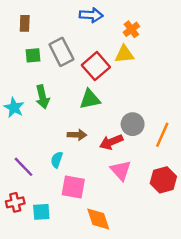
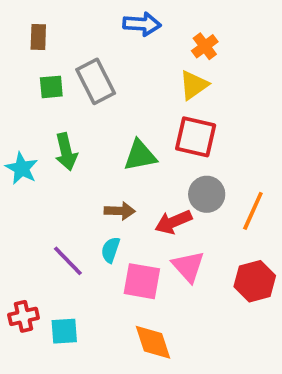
yellow triangle: (124, 54) -> (194, 85), turned -30
red square: (96, 66) -> (196, 137), moved, turned -36
cyan semicircle: (57, 160) -> (110, 250), moved
purple line: (24, 167) -> (68, 261), moved
pink square: (73, 187) -> (142, 281), moved

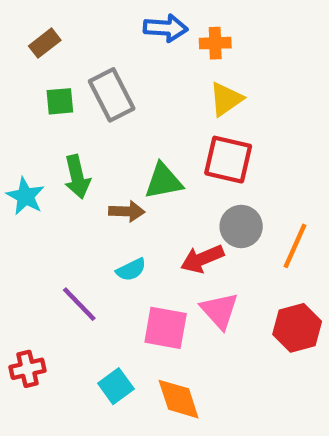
brown rectangle: (38, 37) -> (45, 43), turned 50
orange cross: (205, 46) -> (215, 43), moved, turned 35
brown arrow: (120, 211) -> (127, 211), moved
cyan semicircle: (110, 250) -> (131, 270), moved, turned -135
cyan square: (64, 331) -> (116, 386), moved, turned -32

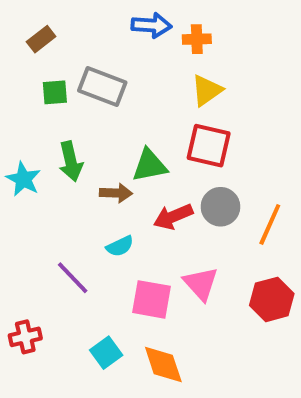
gray rectangle: (112, 95) -> (102, 86), turned -42
red arrow: (202, 259) -> (173, 217), moved

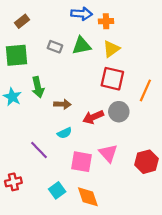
gray rectangle: (102, 86) -> (55, 47), size x0.6
green square: (55, 92) -> (17, 55), moved, size x1.6
green triangle: (150, 165) -> (82, 46), moved
orange line: (270, 224) -> (145, 90), moved

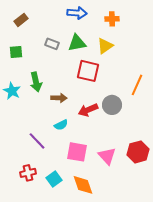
orange cross: (106, 21) -> (112, 19), moved
green square: (17, 55) -> (16, 52), size x0.6
red square: (112, 79) -> (88, 71), moved
pink triangle: (108, 153) -> (107, 156), moved
red cross: (13, 182) -> (28, 173), moved

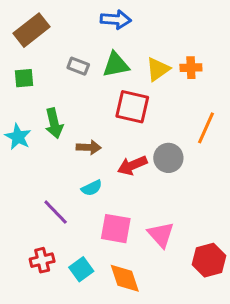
orange cross: (112, 19) -> (191, 68), moved
brown rectangle: (21, 20) -> (32, 30), size x1.6
red hexagon: (138, 152) -> (209, 260), moved

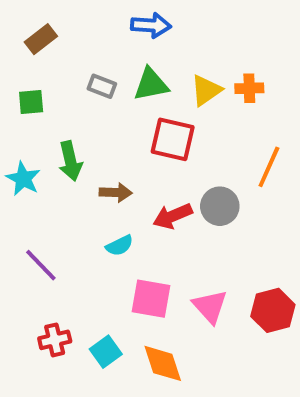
brown rectangle: (32, 30) -> (41, 39), size x0.7
purple line: (56, 212) -> (41, 265), moved
red hexagon: (209, 260) -> (273, 310), moved

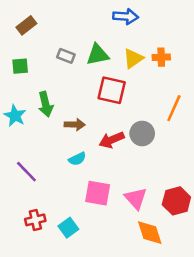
blue arrow: (151, 25) -> (126, 17), moved
orange diamond: (163, 363) -> (150, 233), moved

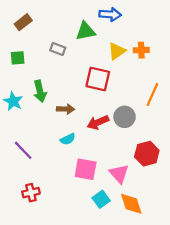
green triangle: (98, 55) -> (86, 31), moved
red hexagon: (176, 201) -> (147, 154), moved
cyan square: (68, 228) -> (101, 199), moved

